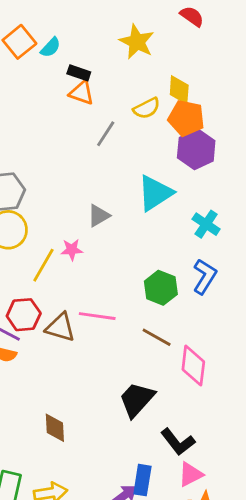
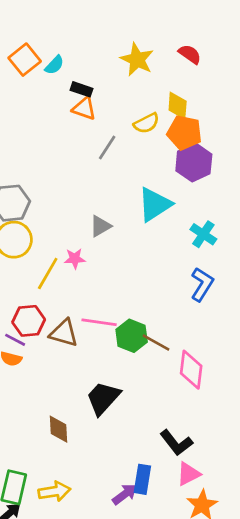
red semicircle: (192, 16) -> (190, 54), moved
green hexagon: (161, 288) -> (132, 336), moved
black trapezoid: (137, 399) -> (103, 398), moved

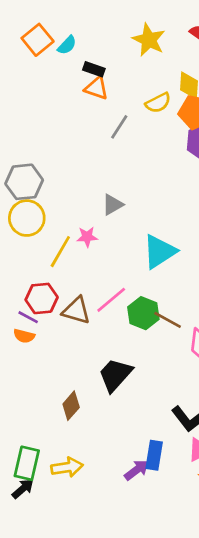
cyan triangle: (155, 204) -> (159, 252), moved
pink line: (99, 322) -> (111, 300), turned -48
brown diamond: (58, 429) -> (71, 406), turned 44

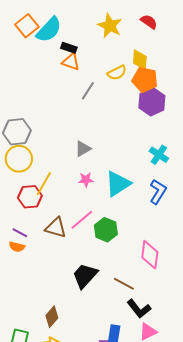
cyan semicircle: (67, 45) -> (49, 30), size x1.8
pink star: (87, 237) -> (86, 180), moved
red hexagon: (42, 298) -> (30, 197), moved
brown line: (168, 320) -> (124, 284), moved
brown diamond: (71, 406) -> (52, 317), moved

